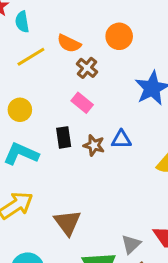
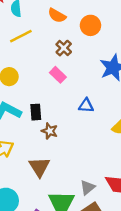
orange semicircle: (69, 43) -> (57, 15), moved
black rectangle: (64, 137) -> (36, 112), moved
brown star: (94, 145) -> (50, 131), moved

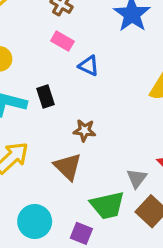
blue triangle: (86, 106) -> (89, 66), moved, turned 35
brown star: (50, 131) -> (84, 130), moved

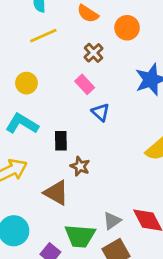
black rectangle: (46, 97) -> (61, 141), moved
brown triangle: (68, 167) -> (56, 193), turned -32

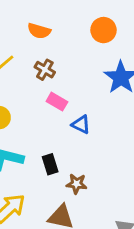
orange circle: (127, 28) -> (103, 30), moved
brown cross: (94, 53) -> (45, 70), moved

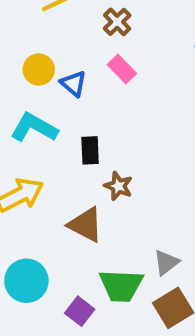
blue triangle: (81, 124) -> (74, 84), moved

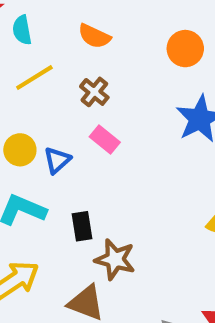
blue triangle: (74, 84) -> (57, 160), turned 44
brown star: (118, 186) -> (115, 259), size x1.4

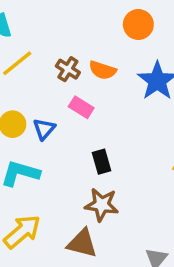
orange semicircle: (94, 36) -> (103, 70), moved
black rectangle: (82, 226) -> (102, 162), moved

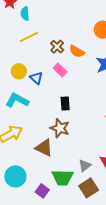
blue triangle: (44, 129) -> (36, 78), turned -40

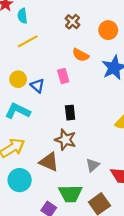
brown cross: (57, 47) -> (72, 22), moved
pink rectangle: (60, 70) -> (63, 76), turned 32
gray triangle: (85, 166) -> (93, 165), moved
cyan circle: (15, 176) -> (20, 180), moved

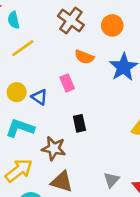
brown cross: (72, 22) -> (71, 20), size x1.5
brown star: (65, 140) -> (54, 148), moved

